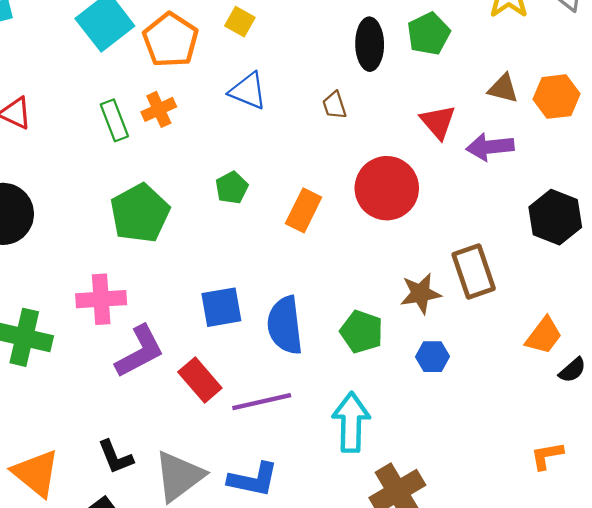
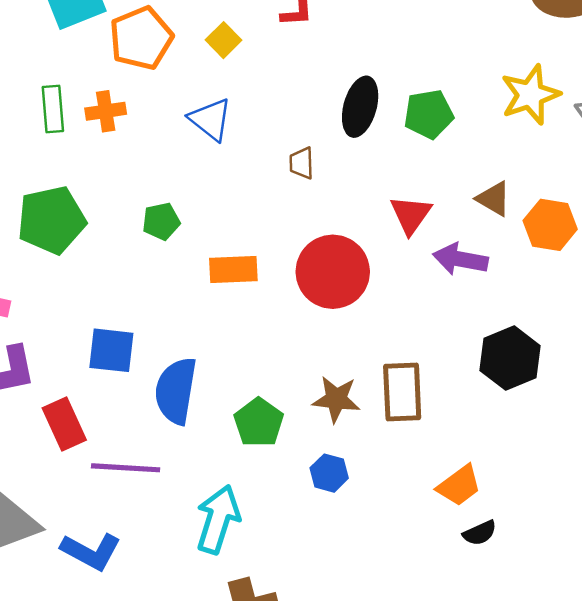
orange rectangle: (304, 210) -> (233, 270), turned 45

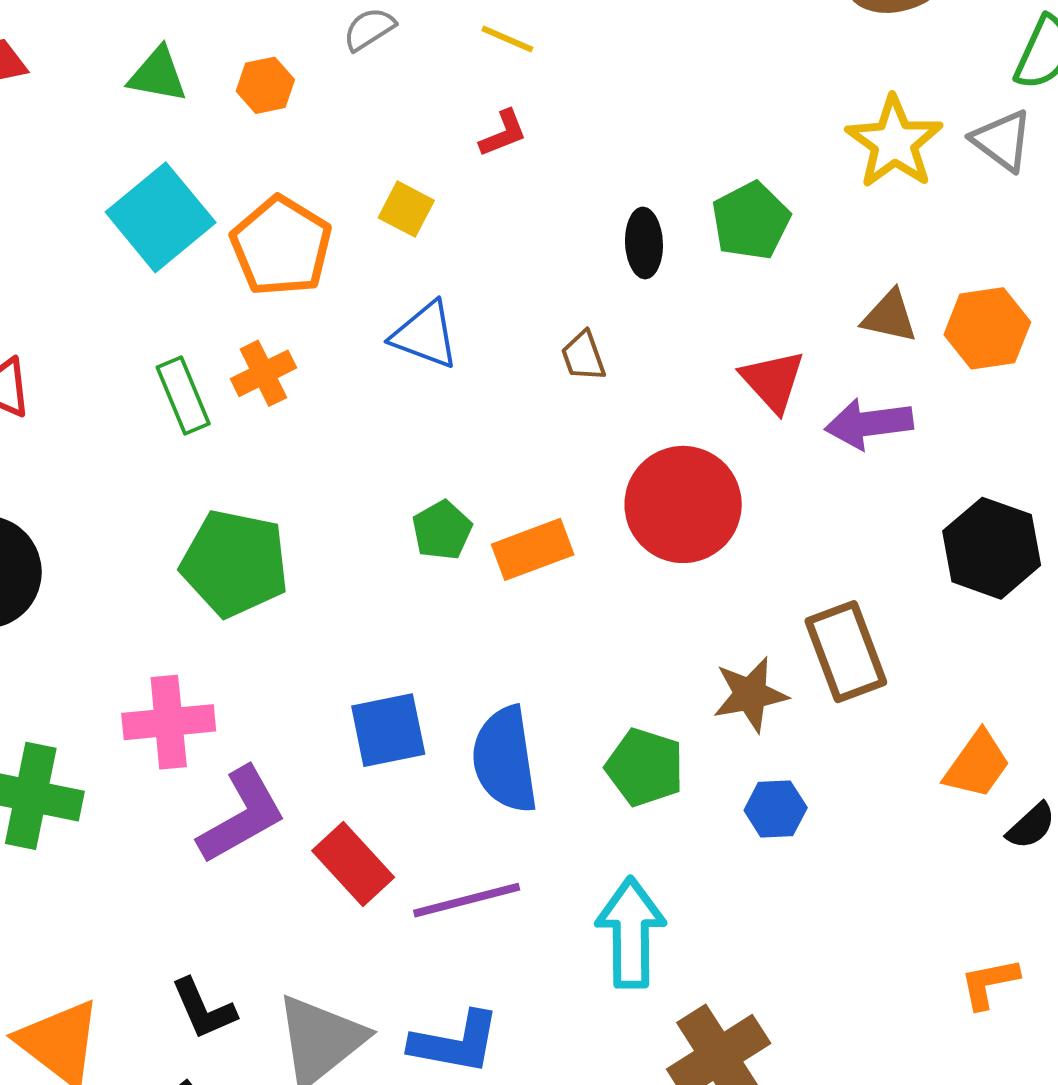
black ellipse: (360, 107) -> (644, 243), size x0.7
green pentagon: (51, 220) -> (235, 563), turned -30
green pentagon: (161, 221) -> (442, 530), moved

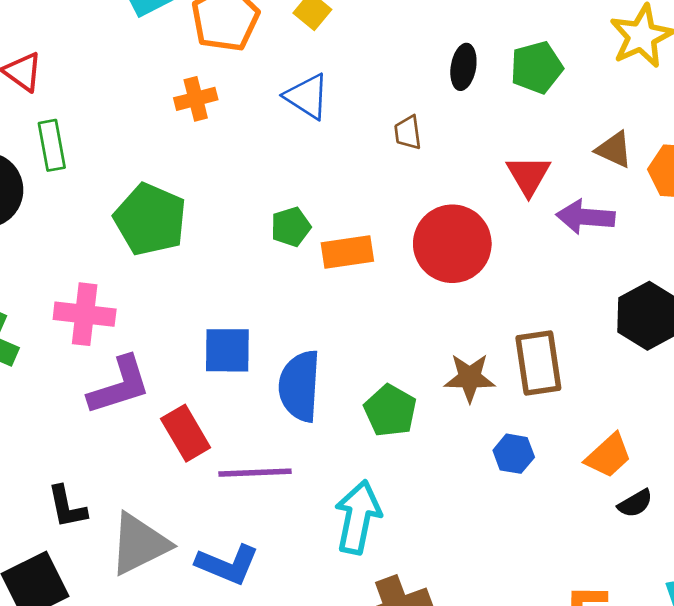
green rectangle: (183, 396) -> (52, 145), moved
blue hexagon: (776, 809) -> (514, 454), moved

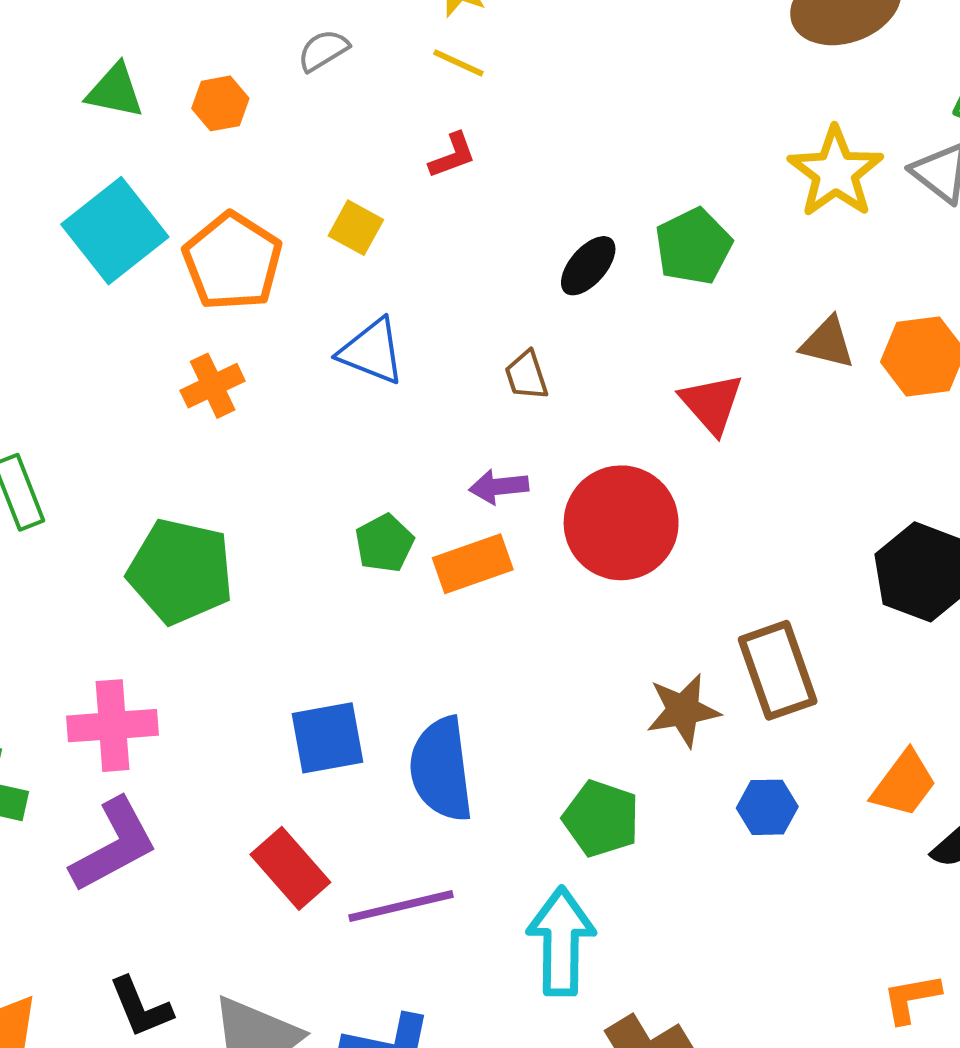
black ellipse: (463, 67) -> (588, 266), turned 42
purple arrow: (586, 217) -> (499, 487), moved, size x0.7
purple L-shape: (119, 386) -> (114, 845), moved
green pentagon: (390, 411) -> (601, 819), moved

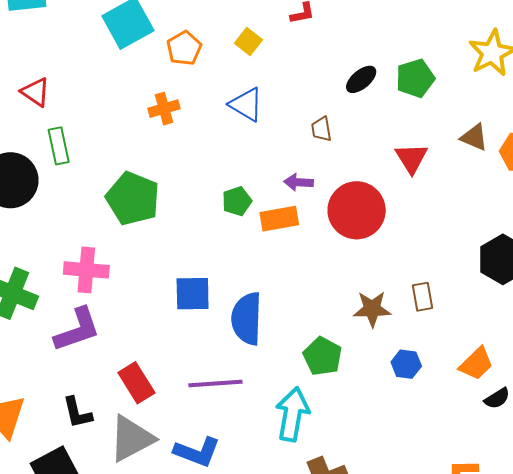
orange pentagon: (233, 261) -> (184, 48), size x0.7
brown rectangle: (778, 670) -> (423, 297), size x0.6
red rectangle: (290, 868) -> (136, 383), moved

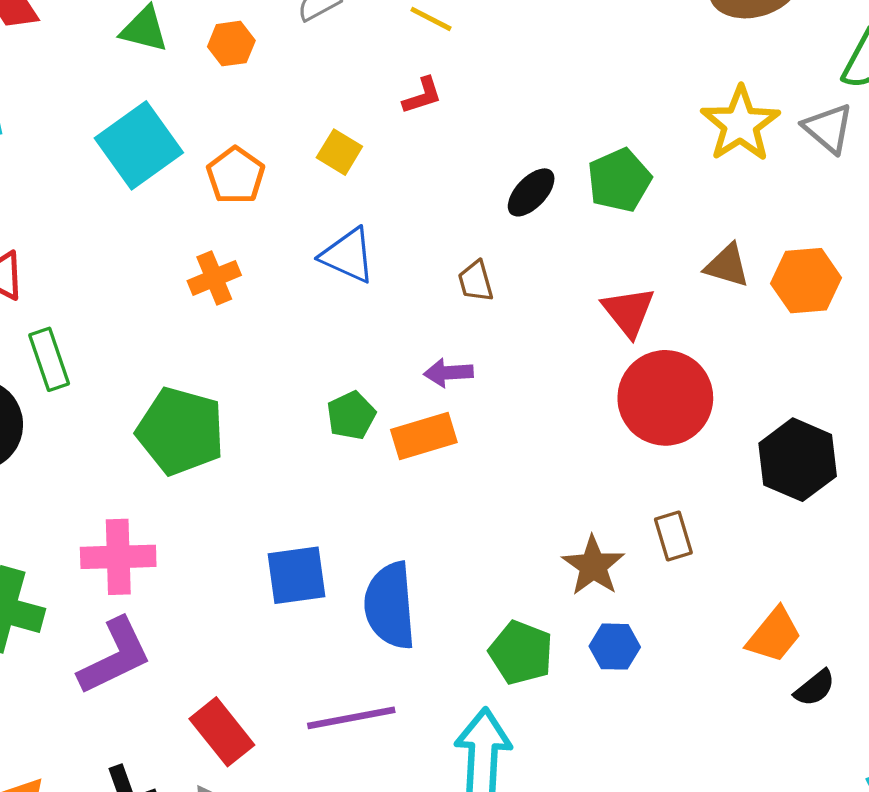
red circle: (357, 210) -> (665, 398), moved
brown star: (372, 309) -> (593, 566), turned -30
blue hexagon: (406, 364) -> (615, 647), moved

